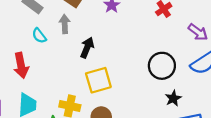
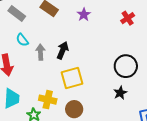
gray arrow: (65, 24) -> (40, 52), moved
black star: (173, 98) -> (120, 93), moved

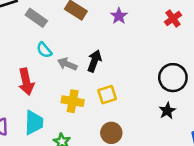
gray arrow: (40, 52) -> (67, 64), turned -63
yellow square: (72, 78) -> (107, 95), size x0.7
yellow cross: (48, 100) -> (73, 101), moved

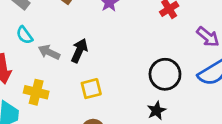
yellow cross: (73, 101) -> (36, 92), moved

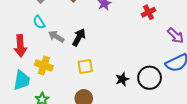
black circle: (165, 74) -> (150, 78), moved
black star: (156, 111) -> (122, 79), moved

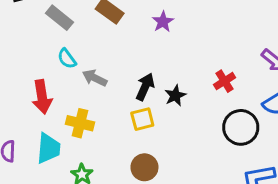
red cross: (149, 12) -> (225, 81), moved
black arrow: (79, 37) -> (145, 87), moved
black star: (122, 79) -> (175, 96), moved

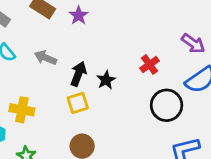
purple star: (163, 22) -> (79, 15), moved
gray arrow: (95, 78) -> (45, 58), moved

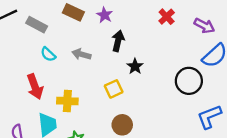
red cross: (150, 65) -> (167, 17), moved
black arrow: (78, 74) -> (118, 41), moved

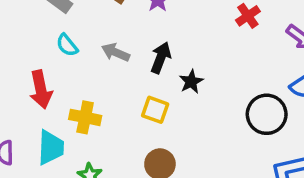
black arrow: (118, 41) -> (161, 58), moved
yellow square: (114, 89) -> (155, 110), turned 36

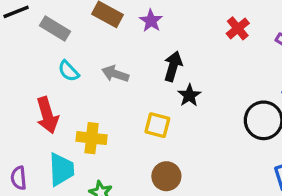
black arrow: (161, 58) -> (173, 66), moved

